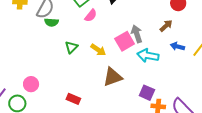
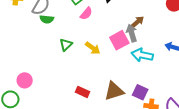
brown arrow: (166, 26) -> (138, 22), moved
brown triangle: (113, 77) -> (114, 91), moved
red rectangle: (73, 99) -> (82, 92), moved

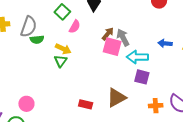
brown arrow: (138, 22) -> (108, 34), moved
pink square: (119, 40) -> (112, 47), turned -36
yellow arrow: (93, 48) -> (63, 49), moved
purple square: (140, 92) -> (142, 77), moved

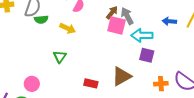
green triangle: (60, 61) -> (60, 57), moved

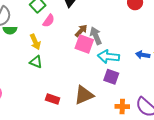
blue arrow: (169, 21) -> (143, 55), moved
yellow arrow: (68, 28) -> (35, 42), turned 35
green triangle: (60, 57) -> (36, 62), moved, turned -48

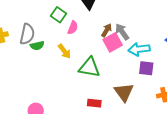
pink square: (84, 44) -> (113, 42), turned -36
green triangle: (36, 62) -> (89, 67), moved, size x1.6
brown triangle: (84, 95) -> (124, 92), turned -30

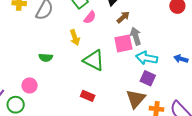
brown arrow: (107, 30) -> (123, 17), moved
green semicircle: (37, 46) -> (46, 58), moved
brown triangle: (124, 92) -> (136, 99), moved

